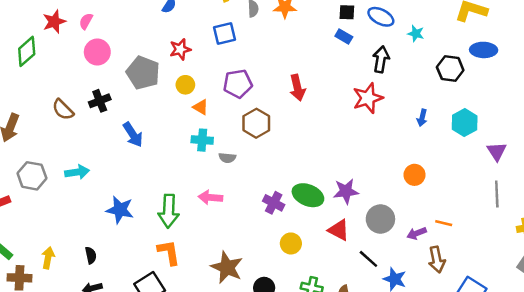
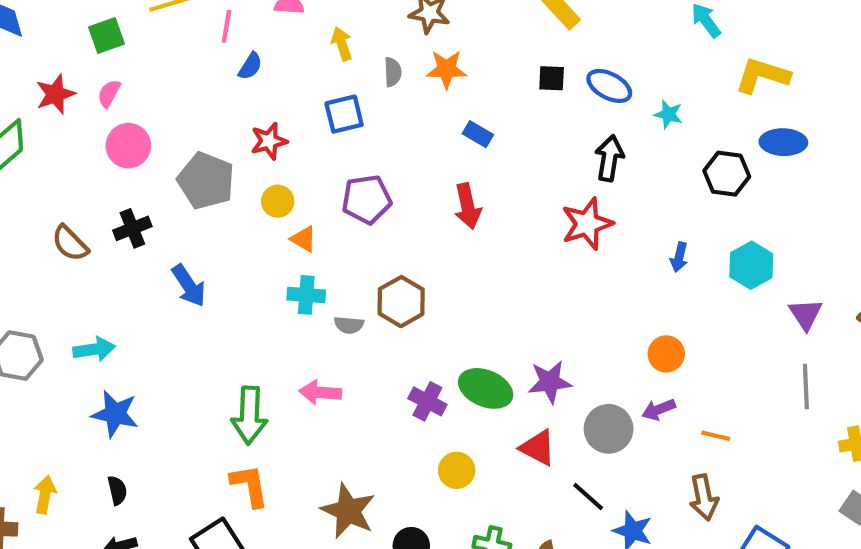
blue rectangle: (344, 37) -> (478, 134), moved
brown hexagon: (256, 123) -> (401, 302), moved
blue star: (120, 210) -> (115, 414), moved
purple arrow: (417, 233) -> (659, 410), moved

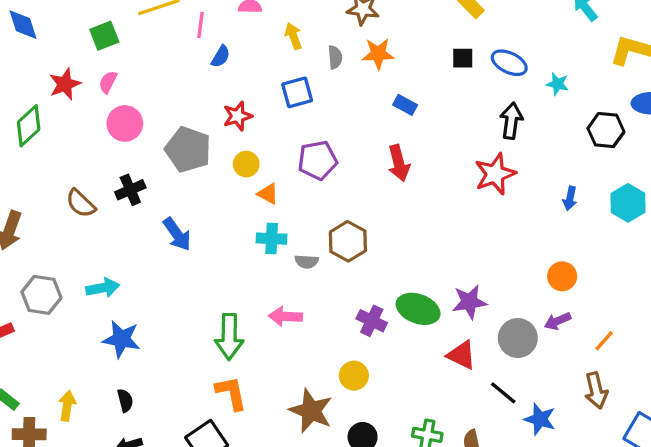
orange line: (716, 436) -> (604, 341), turned -60
yellow circle: (457, 470) -> (354, 376), moved

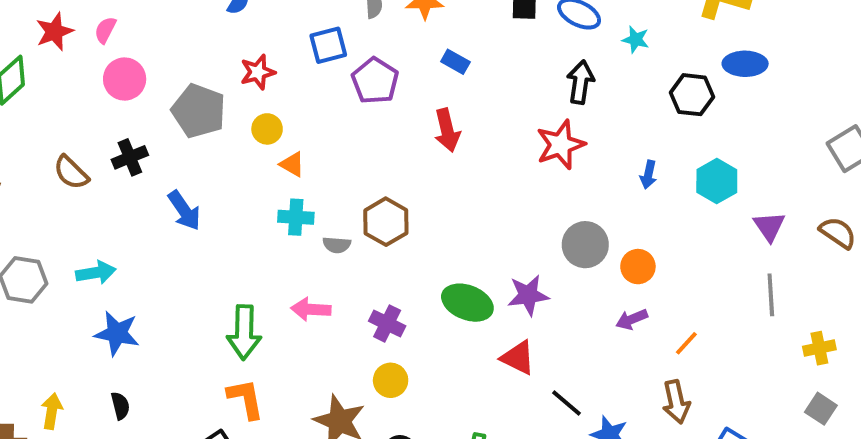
purple pentagon: (318, 160) -> (375, 81), moved, turned -30
purple cross: (372, 321) -> (387, 324), moved
gray circle: (518, 338) -> (585, 245), moved

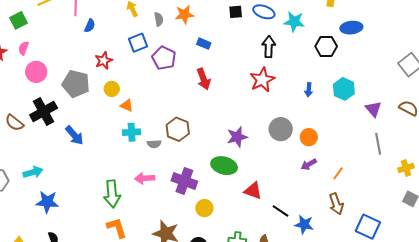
cyan star: (636, 40) -> (294, 22), size x1.5
black cross: (130, 157) -> (44, 111), size x1.5
purple star: (528, 295) -> (237, 137), moved
purple cross: (387, 324) -> (184, 181), size x1.4
yellow circle: (391, 380) -> (204, 208), moved

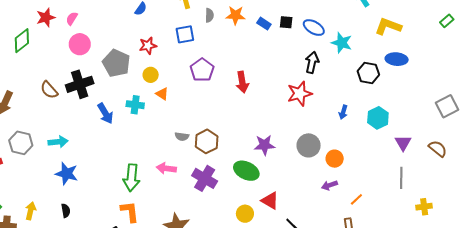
blue rectangle: (204, 44) -> (264, 24), moved
purple pentagon: (164, 58) -> (202, 70), moved
brown hexagon: (178, 129) -> (207, 141), moved
cyan cross: (132, 132) -> (135, 105), moved
yellow circle: (204, 208) -> (245, 214), moved

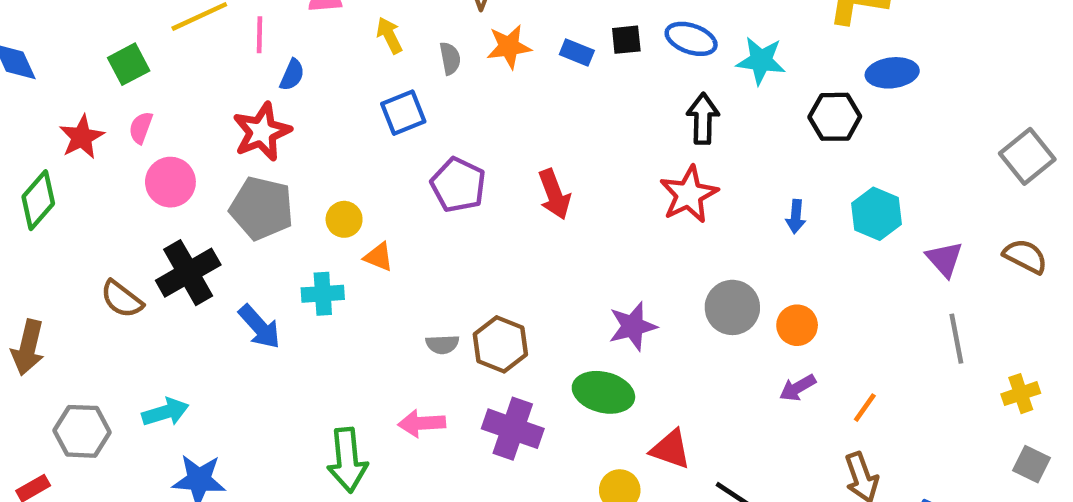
red star: (148, 46) -> (262, 132), moved, size x1.4

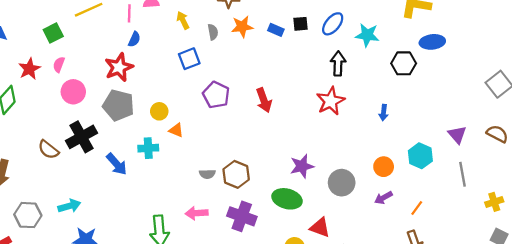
pink line: (259, 35) -> (129, 13), moved
blue ellipse: (691, 39) -> (333, 24), turned -70
cyan hexagon: (876, 214) -> (420, 156), moved
gray circle: (732, 307) -> (342, 183), moved

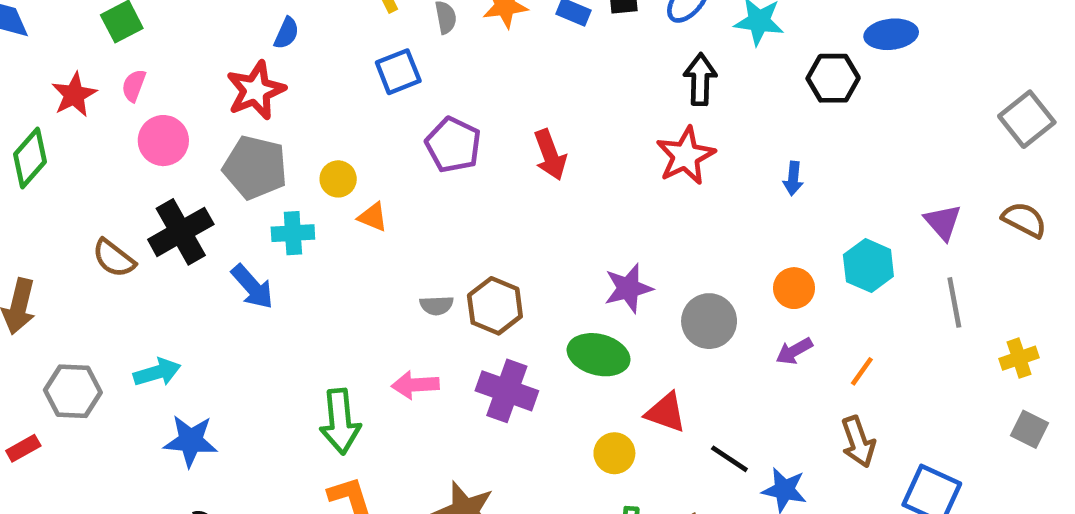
cyan cross: (148, 148) -> (293, 233), moved

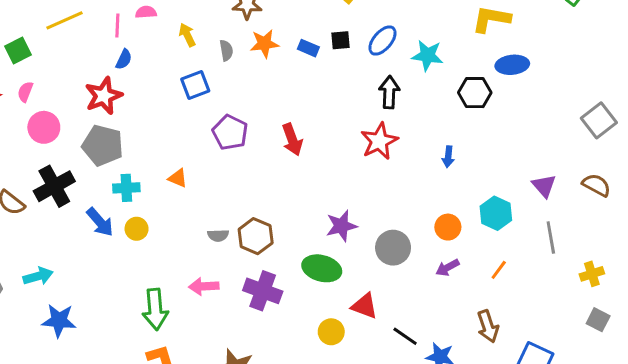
yellow circle: (338, 179) -> (137, 229), moved
orange line: (862, 371) -> (499, 270), moved

